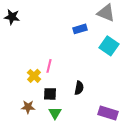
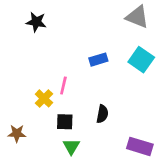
black star: (12, 17) -> (36, 22), moved
blue rectangle: (80, 29) -> (98, 60), moved
brown star: (28, 107) -> (17, 133), moved

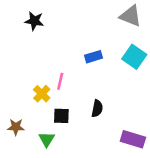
green triangle: (71, 146) -> (47, 139), moved

